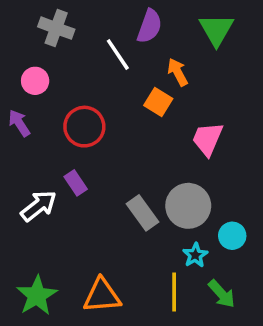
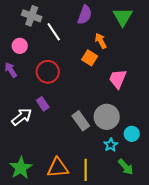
white line: (118, 54) -> (54, 32), moved
yellow line: (174, 292) -> (86, 170), moved

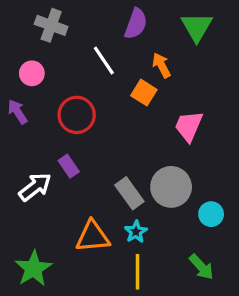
white line: (54, 32) -> (104, 61), moved
cyan star: (111, 145) -> (136, 232), moved
orange triangle: (58, 168) -> (93, 237), moved

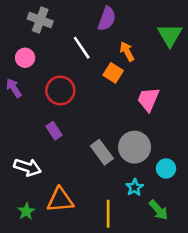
green triangle: (197, 27) -> (170, 35), moved
white arrow: (35, 187) -> (28, 167), moved, turned 56
cyan star: (136, 232) -> (135, 187), moved
orange triangle: (93, 237) -> (60, 200), moved
green star: (33, 269) -> (26, 211), size x0.6

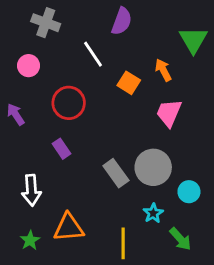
orange arrow: (127, 51) -> (163, 70), moved
purple arrow: (14, 88) -> (16, 114), moved
white arrow: (28, 167) -> (31, 190), turned 68

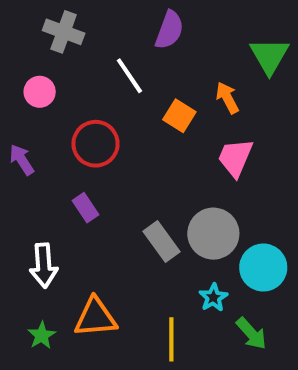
cyan circle: (189, 192) -> (263, 268), size x1.5

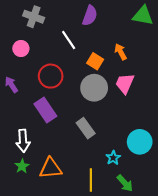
green triangle: (269, 56) -> (143, 16), moved, turned -50
purple rectangle: (86, 208) -> (45, 110), size x1.6
gray circle: (213, 234) -> (94, 88), moved
green arrow: (251, 333) -> (125, 183), moved
green star: (42, 335) -> (22, 166), moved

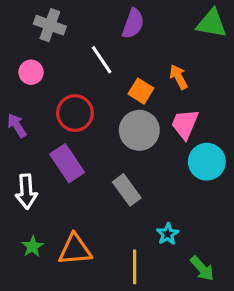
white arrow: (23, 141) -> (26, 192), moved
cyan circle: (140, 142) -> (207, 162), moved
green arrow: (125, 183) -> (202, 268), moved

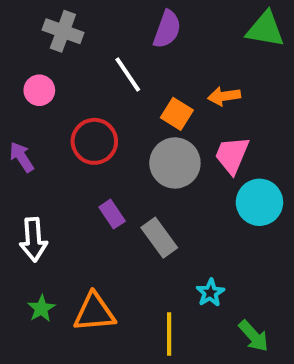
orange arrow: (179, 77) -> (224, 96), turned -70
purple rectangle: (67, 163) -> (112, 214), moved, size x0.6

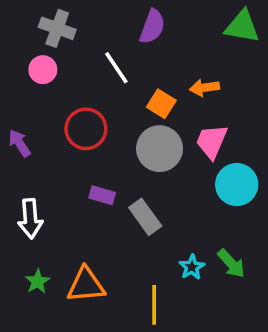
pink circle: (39, 90) -> (43, 70), moved
purple rectangle: (112, 214) -> (102, 195), turned -40
green arrow: (254, 336) -> (231, 264), moved

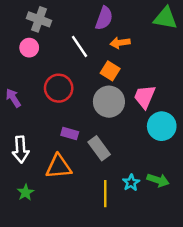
orange arrow: (204, 88) -> (120, 43), moved
green arrow: (231, 264) -> (158, 180), turned -30
orange triangle: (86, 285) -> (59, 167), moved
yellow line: (154, 305) -> (105, 194), moved

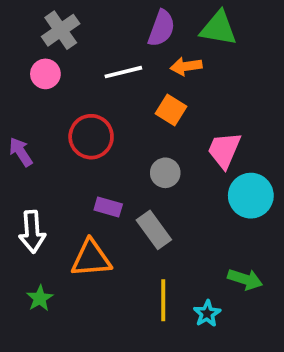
green triangle: (165, 18) -> (218, 28), moved
gray cross: (39, 19) -> (61, 30), turned 35
white line: (80, 46) -> (123, 72), turned -70
gray circle: (109, 102) -> (165, 173), moved, size x0.6
cyan star: (131, 183) -> (207, 314), moved

